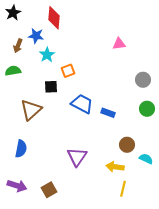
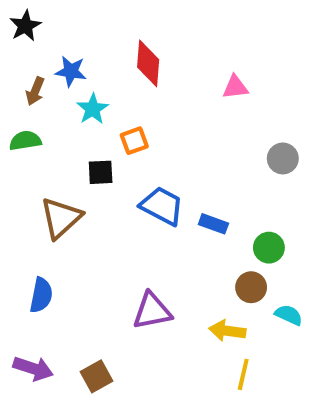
red diamond: (54, 18) -> (148, 63), moved
green circle: (147, 109) -> (269, 248), moved
purple triangle: (77, 157) -> (152, 311), turned 45

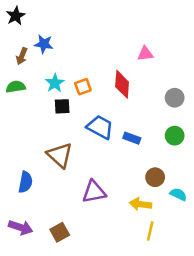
red diamond: (148, 63) -> (122, 84), moved
cyan star: (93, 109) -> (55, 83), moved
brown triangle: (61, 218) -> (60, 155), moved, turned -36
green circle: (269, 248) -> (175, 136), moved

